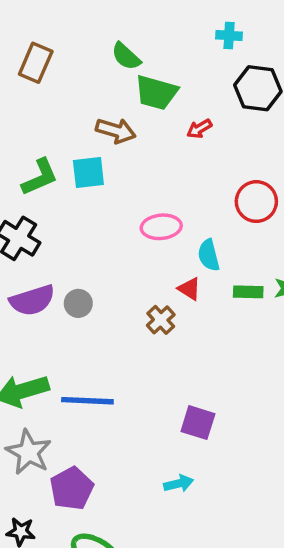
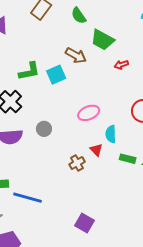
green semicircle: (126, 56) -> (79, 16), moved
cyan square: (88, 173) -> (56, 75), turned -30
pink ellipse: (161, 227) -> (89, 113), turned -30
gray circle: (78, 303) -> (44, 129), moved

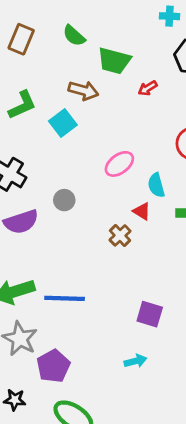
green L-shape: (29, 71) -> (22, 105), moved

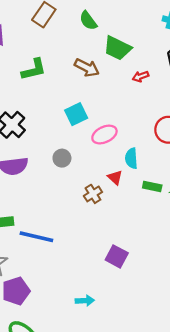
cyan square: (63, 123) -> (76, 114), moved
gray circle: (64, 200) -> (62, 158), moved
purple square: (150, 314) -> (117, 256), moved

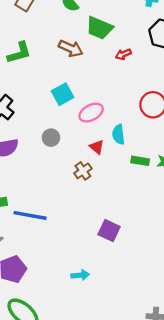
red triangle: (115, 177) -> (97, 147), moved

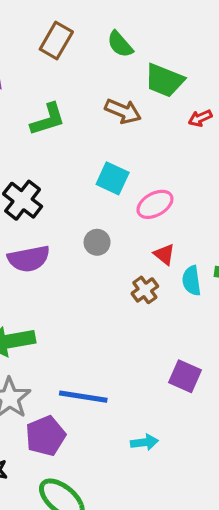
cyan square: (63, 94) -> (113, 178), turned -35
cyan semicircle: (119, 134) -> (192, 281), moved
blue line: (30, 215) -> (83, 397), moved

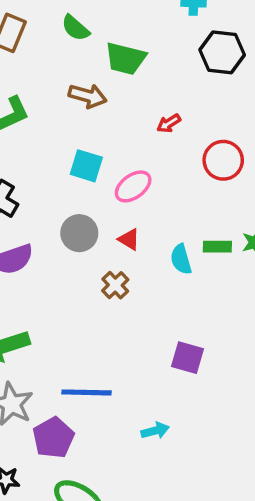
red arrow: (200, 118) -> (169, 123), moved
gray circle: (97, 242) -> (79, 233), size x1.4
red triangle: (164, 254) -> (129, 239), moved
brown cross: (145, 290) -> (115, 285), moved

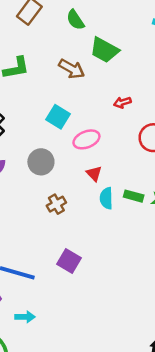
red triangle: (129, 239) -> (94, 174), moved
purple square: (187, 358) -> (69, 261), moved
cyan arrow: (155, 431) -> (25, 317), moved

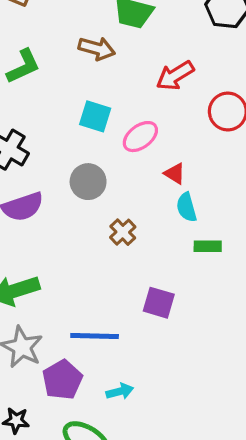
red arrow: (122, 102) -> (175, 76), size x1.6
red triangle: (94, 174) -> (175, 174), moved
green rectangle: (134, 196) -> (208, 246), moved

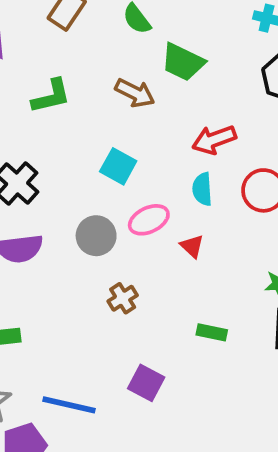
pink ellipse: (140, 137) -> (149, 220), moved
cyan semicircle: (187, 207) -> (202, 189), moved

